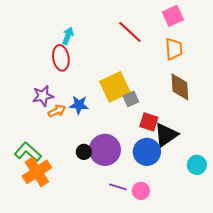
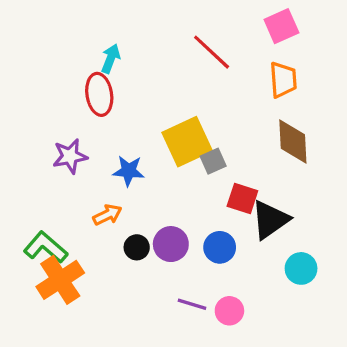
orange arrow: (57, 111) -> (107, 215), moved
purple circle: (105, 150) -> (171, 244), size x0.7
blue circle: (147, 152) -> (220, 247), moved, size x0.7
cyan circle: (197, 165) -> (301, 268), moved

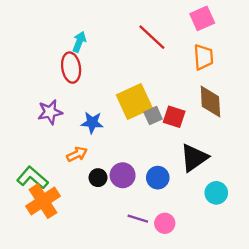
red square: (242, 199) -> (174, 117), moved

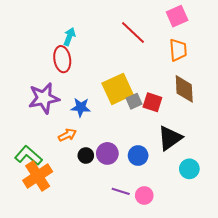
purple star: (50, 112) -> (44, 98), size x1.4

